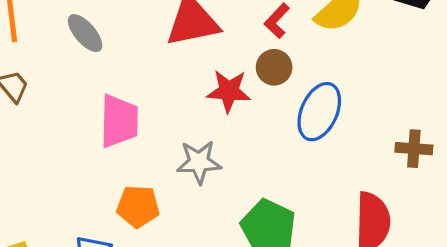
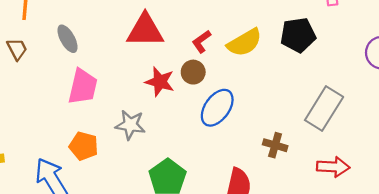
gray ellipse: (85, 33) -> (68, 39), moved

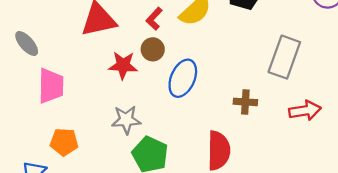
gray star: (130, 125) -> (126, 120), moved

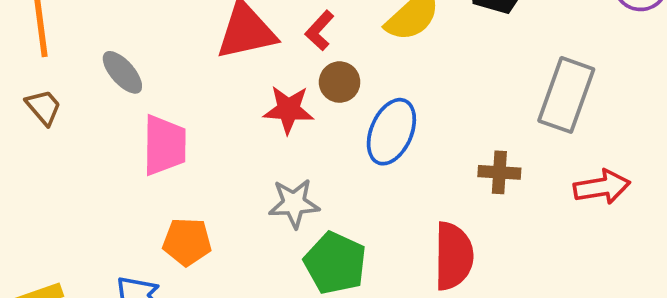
red L-shape: (154, 19) -> (320, 31), moved

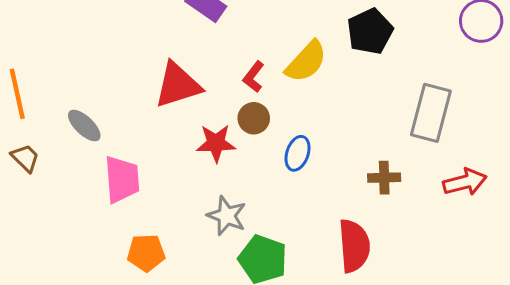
red L-shape: (320, 31) -> (254, 77), moved
blue ellipse: (391, 132) -> (297, 153), size x0.7
gray star: (294, 203) -> (227, 216), turned 30

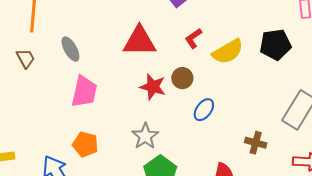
red L-shape: (254, 77) -> (193, 38), moved

